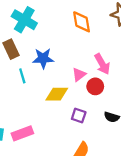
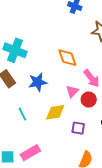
orange diamond: (82, 22) -> (67, 58), moved
cyan line: (22, 76) -> (22, 114), moved

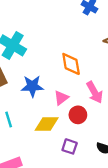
pink triangle: (72, 91) -> (61, 98), moved
red circle: (89, 100) -> (78, 115), moved

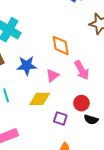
red circle: (78, 115) -> (81, 103), moved

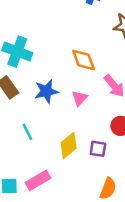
yellow diamond: (40, 99) -> (69, 146), moved, turned -30

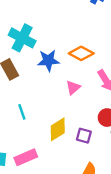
orange diamond: (84, 60) -> (81, 53), turned -50
blue star: (46, 91) -> (48, 60), moved

